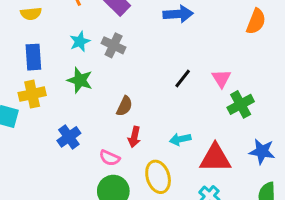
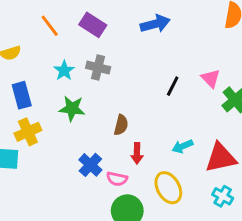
blue cross: (69, 137) -> (90, 165), moved

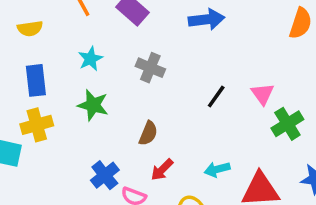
gray cross: (98, 68) -> (150, 68), moved
red arrow: (137, 153) -> (162, 170), turned 36

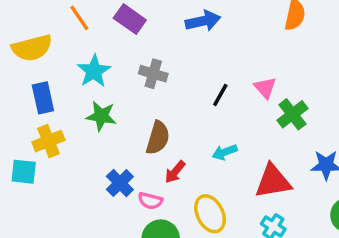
yellow semicircle: (30, 29) -> (32, 48), size x1.6
cyan star: (90, 59) -> (94, 71), size x1.4
brown semicircle: (148, 133) -> (158, 138), size x1.4
cyan arrow: (217, 169) -> (225, 152), moved

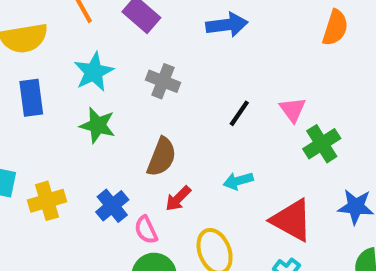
yellow cross: (48, 141) -> (47, 201), moved
red triangle: (273, 181) -> (292, 220), turned 33
pink semicircle: (150, 201) -> (146, 230), turned 45

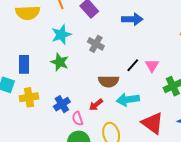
blue rectangle: (31, 98) -> (24, 64), moved
pink triangle: (293, 110) -> (152, 65), moved
brown semicircle: (162, 157) -> (109, 81), moved, turned 60
cyan arrow: (238, 181) -> (128, 100), size x1.5

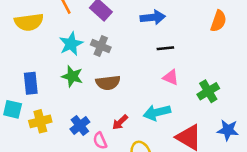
gray cross: (96, 44) -> (101, 46), moved
black line: (133, 65) -> (165, 48), moved, turned 48
pink triangle: (152, 65) -> (171, 77), moved, turned -32
brown semicircle: (109, 81) -> (108, 83), moved

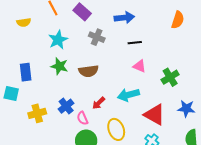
yellow semicircle: (29, 22) -> (24, 22), size x0.6
gray cross: (101, 46) -> (97, 37), moved
yellow cross: (40, 121) -> (37, 113), moved

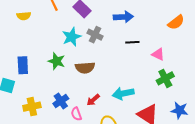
orange semicircle: (178, 20) -> (176, 22), turned 30
cyan star: (58, 40) -> (72, 37), moved
pink triangle: (139, 66) -> (158, 54), moved

